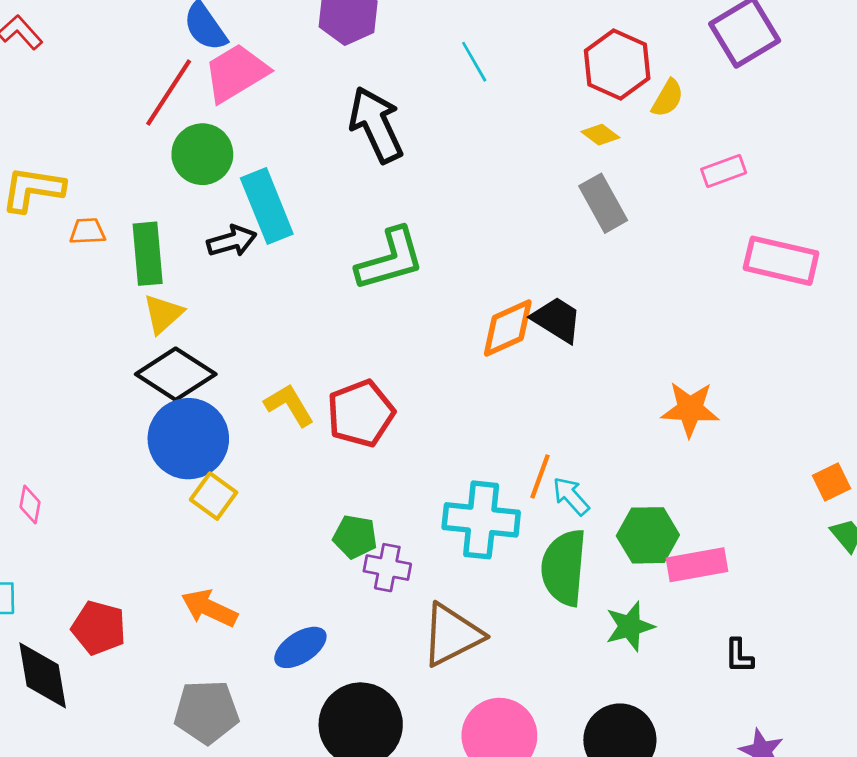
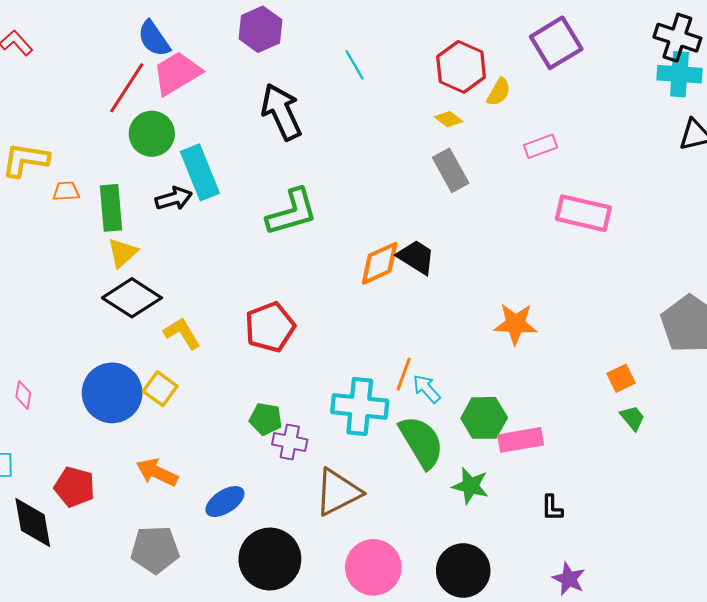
yellow L-shape: (289, 405) -> (182, 333), moved
blue circle: (188, 439) -> (112, 393), moved
green semicircle: (564, 568) -> (421, 442), turned 144
green star: (630, 626) -> (470, 486), turned 30

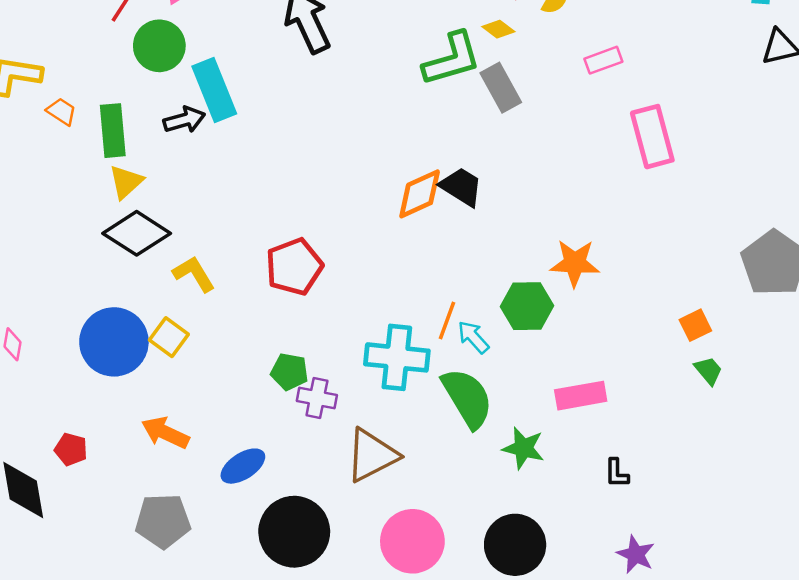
orange trapezoid: (66, 191) -> (61, 111), turned 36
green L-shape: (292, 212) -> (452, 59), moved
pink rectangle: (583, 213) -> (652, 137), turned 62
green hexagon: (484, 418) -> (527, 306), moved
red pentagon: (74, 487) -> (71, 449), size x0.7

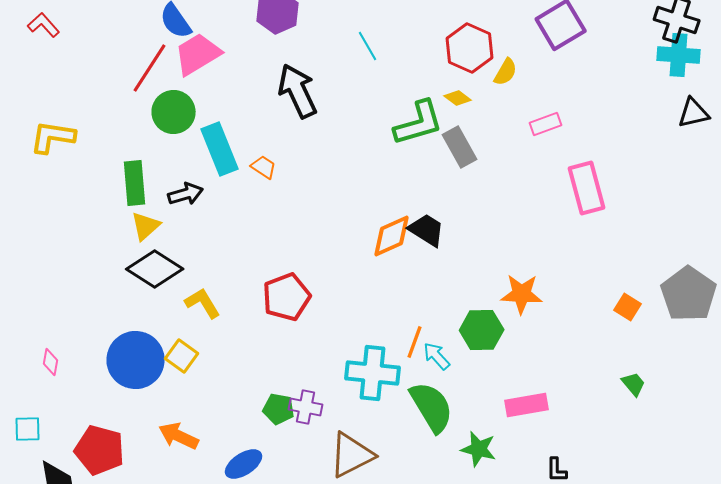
orange trapezoid: (61, 111) -> (264, 167), moved
black arrow: (184, 120) -> (186, 194), moved
orange square: (695, 325) -> (628, 307), moved, turned -32
green pentagon: (289, 372) -> (279, 409), moved
red pentagon: (71, 449) -> (100, 450), size x1.8

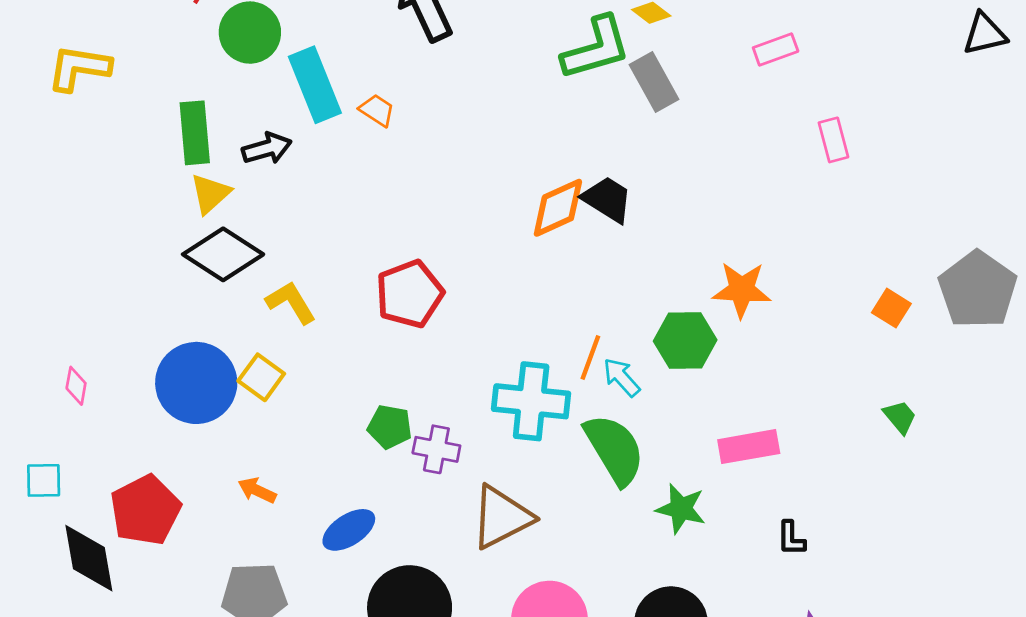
pink rectangle: (587, 188) -> (833, 140), size x0.6
green pentagon: (279, 409) -> (390, 427), moved
orange arrow: (179, 436) -> (257, 490), size x0.7
red pentagon: (100, 450) -> (145, 510), turned 30

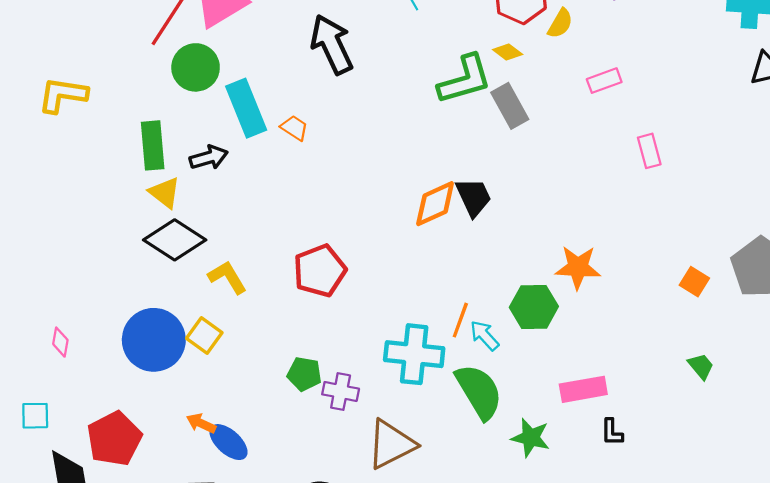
yellow triangle: (210, 194) -> (165, 193), turned -40
black trapezoid: (607, 199) -> (473, 197), turned 33
blue ellipse: (349, 530) -> (229, 442), moved, turned 75
black L-shape: (791, 538) -> (612, 432), moved

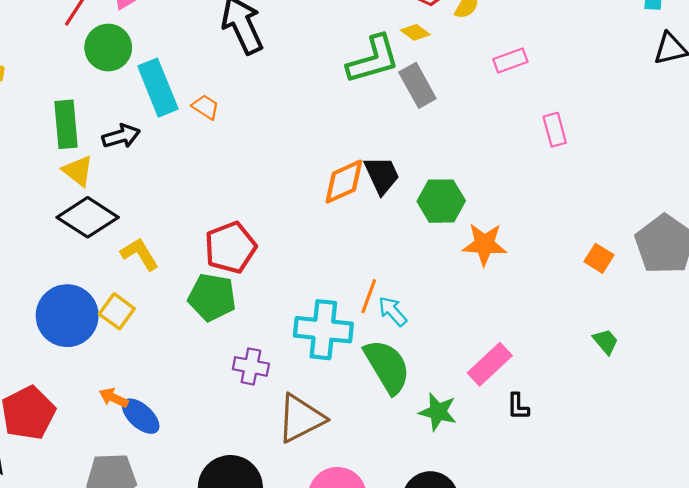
green hexagon: (534, 307) -> (441, 201), moved
green pentagon: (304, 374) -> (212, 297), moved, size x1.4
pink rectangle: (583, 389) -> (490, 364), turned -33

